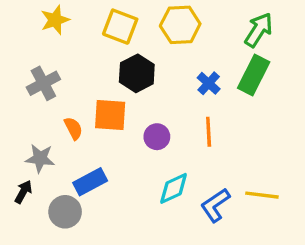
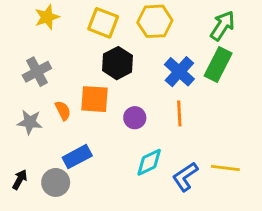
blue cross: (209, 83) -> (179, 72), size x1.5
gray star: (40, 158) -> (30, 122), moved
black arrow: (23, 192) -> (20, 180), moved

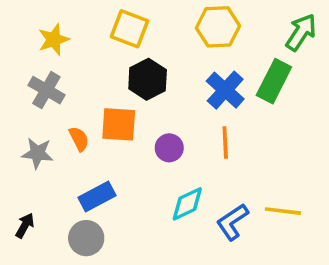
yellow star: (47, 17) -> (54, 40), moved
yellow hexagon: (155, 21) -> (218, 27), moved
green arrow: (222, 26) -> (301, 32), moved
gray cross: (37, 72) -> (46, 90), turned -32
gray circle: (56, 182) -> (86, 238), moved

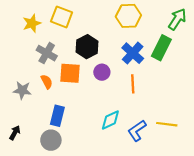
yellow square: (130, 29) -> (62, 17), moved
gray cross: (46, 90) -> (47, 53), moved
purple circle: (169, 148) -> (102, 72), moved
blue rectangle: (97, 197) -> (57, 116), turned -48

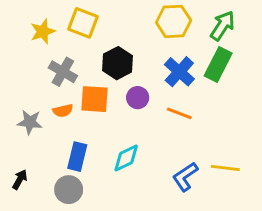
green arrow: (177, 19) -> (222, 26), moved
orange semicircle: (47, 82) -> (63, 111), turned 104
orange line: (133, 84) -> (179, 113), turned -66
cyan diamond: (110, 120) -> (126, 158), moved

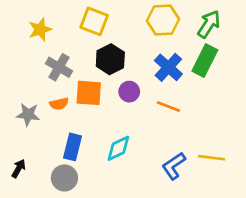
yellow square: (83, 23) -> (94, 21), moved

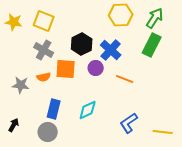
yellow square: (94, 21) -> (44, 21), moved
yellow star: (40, 29) -> (14, 22), moved, turned 30
blue cross: (168, 67) -> (111, 50), moved
yellow line: (212, 158) -> (163, 132), moved

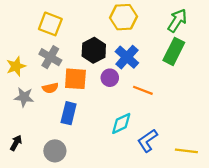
yellow hexagon: (121, 15) -> (123, 17), moved
yellow star: (14, 22) -> (16, 66), moved, turned -30
blue rectangle: (54, 109) -> (69, 113), moved
cyan diamond: (88, 110) -> (121, 123), moved

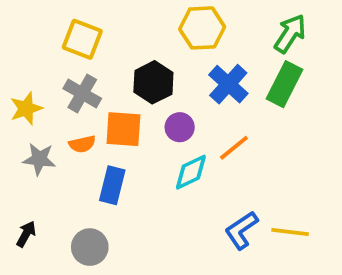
blue cross: (127, 57) -> (228, 84), moved
orange line: (143, 90) -> (234, 148), turned -60
cyan diamond: (121, 123) -> (191, 172), moved
yellow line: (186, 151) -> (290, 232), moved

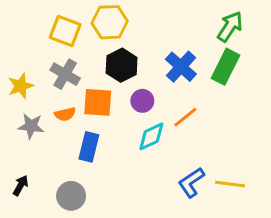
yellow hexagon: (202, 28) -> (110, 22), moved

